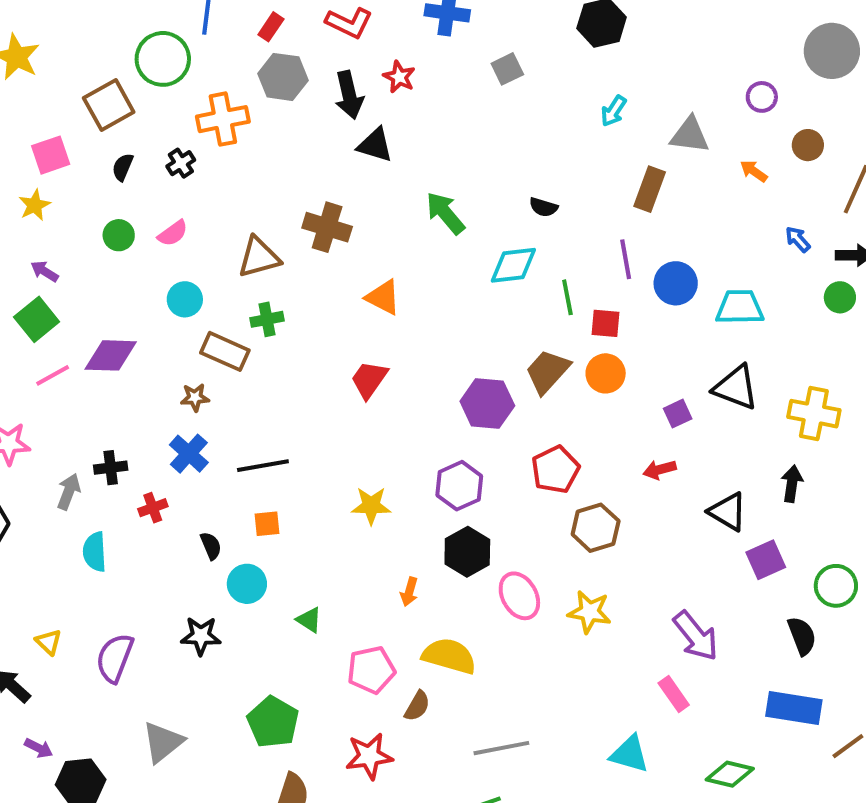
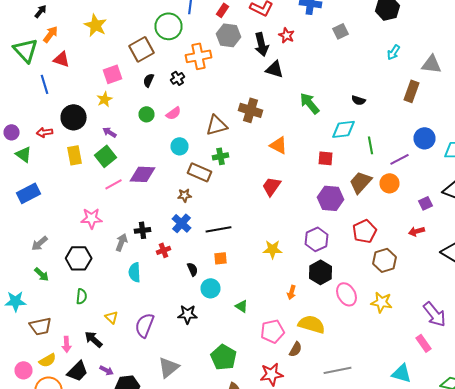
purple line: (626, 259) -> (400, 159), moved, turned 72
red square: (606, 323) -> (326, 158), moved

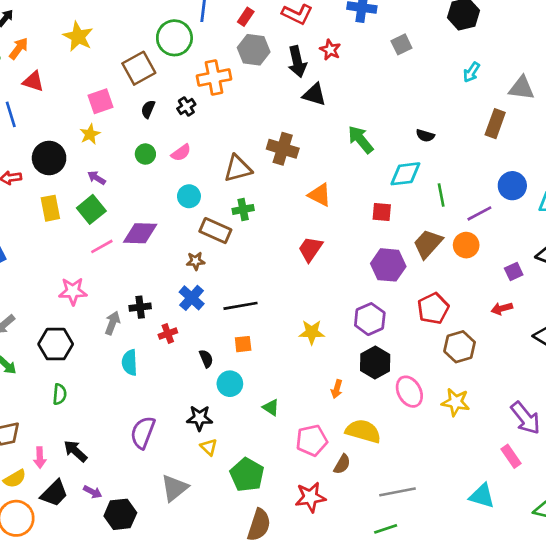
yellow triangle: (112, 317) -> (209, 447), moved

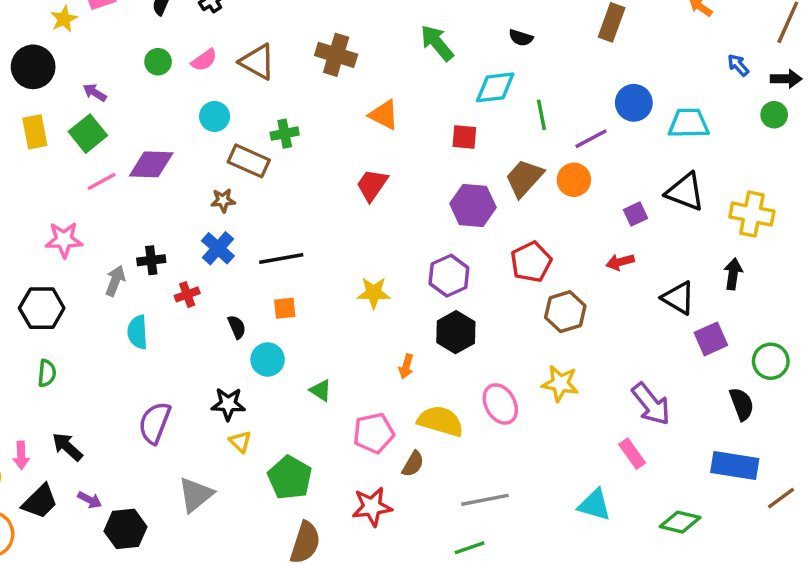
yellow star: (90, 134) -> (64, 19), moved
brown triangle: (238, 169) -> (257, 62), moved, turned 44
pink ellipse: (409, 392) -> (500, 404), moved

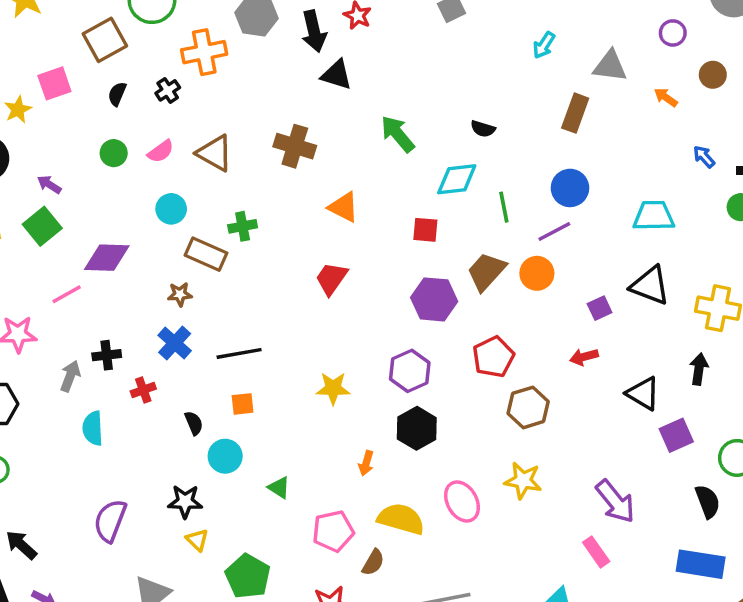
blue circle: (634, 103) -> (570, 188), moved
pink line: (102, 182) -> (67, 294), moved

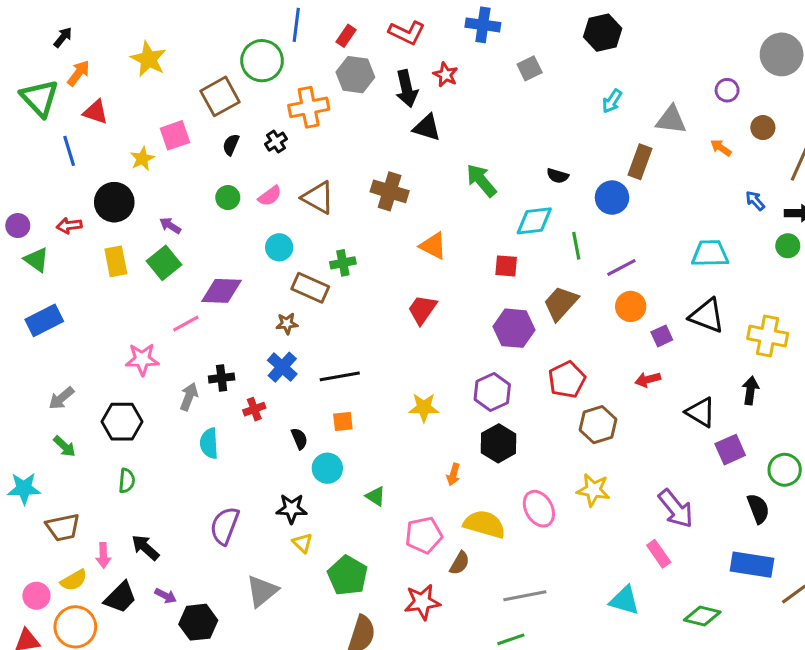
blue circle: (570, 188) -> (612, 198), moved
orange circle: (537, 273) -> (631, 306), moved

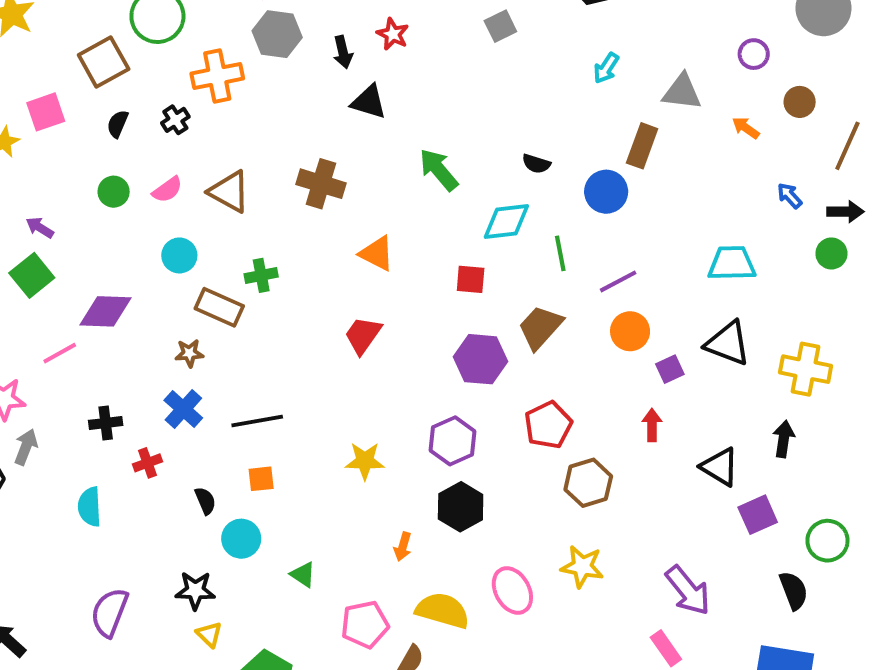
black arrow: (407, 89) -> (343, 52), size x0.7
red arrow: (648, 380) -> (652, 425), turned 105
gray arrow: (189, 397) -> (26, 447), moved

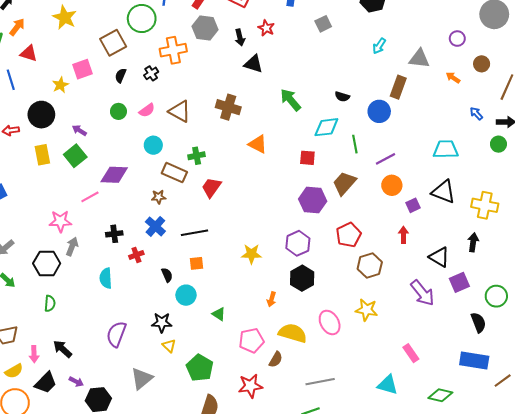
red trapezoid: (363, 335) -> (211, 187), moved
purple arrow: (688, 590) -> (422, 293), moved

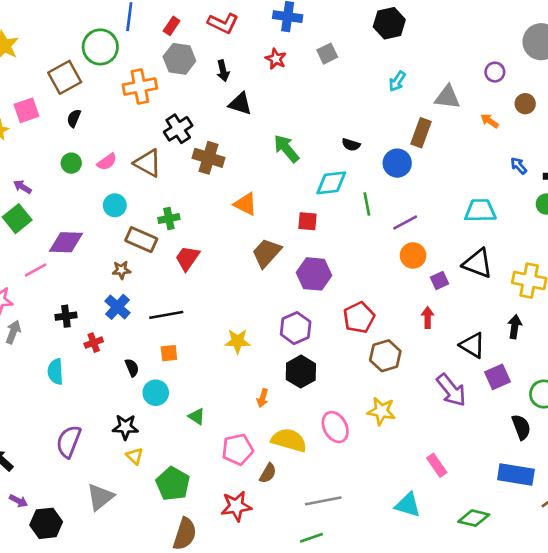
red star: (266, 28) -> (276, 59), moved
black cross: (151, 73) -> (178, 129), moved, size x1.5
brown trapezoid: (344, 183) -> (267, 253), moved

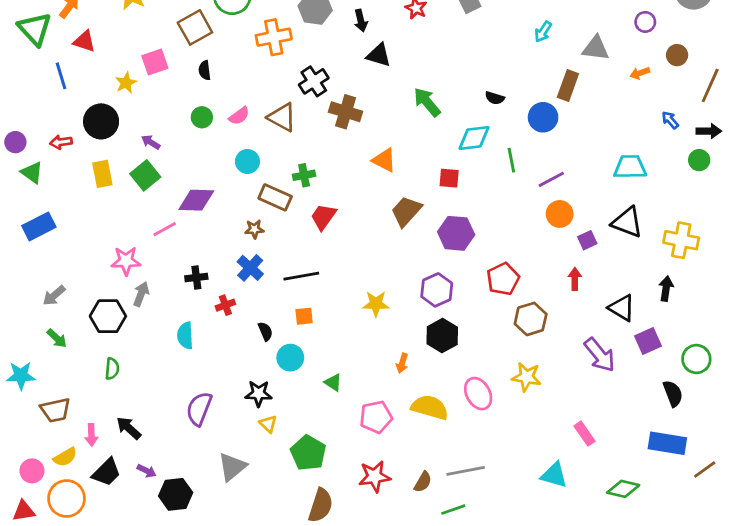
black semicircle: (74, 118) -> (205, 70), turned -30
orange arrow: (490, 121) -> (640, 73), turned -54
brown semicircle: (268, 473) -> (423, 482), moved

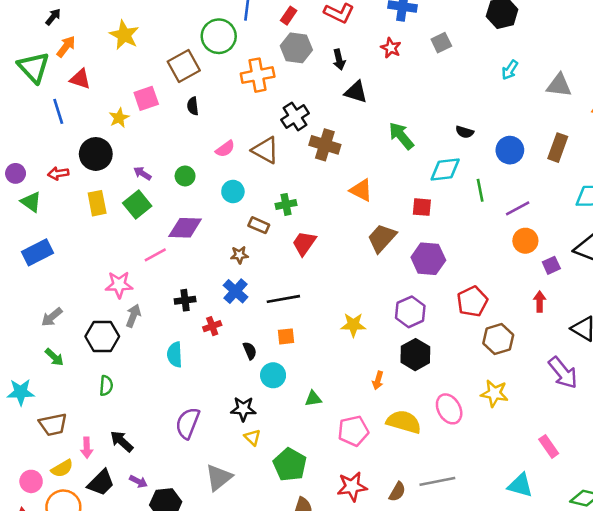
brown rectangle: (568, 86) -> (558, 148), moved
green circle: (202, 117) -> (185, 176), moved
brown rectangle: (275, 197) -> (259, 225), size x0.7
green triangle: (333, 382) -> (313, 399), turned -42

